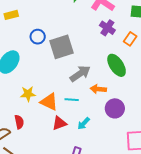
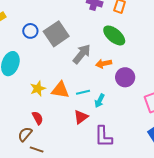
cyan line: (72, 100) -> (83, 92), moved
red triangle: (59, 123) -> (81, 117), moved

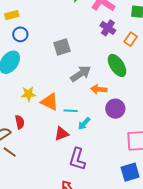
blue circle: (30, 31) -> (20, 34), moved
gray square: (56, 34) -> (62, 47), size x0.7

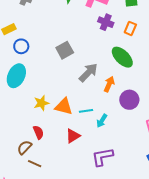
orange arrow: (99, 89) -> (109, 84), turned 119
red triangle: (62, 134) -> (73, 136), moved
purple L-shape: (77, 159) -> (102, 157), turned 75

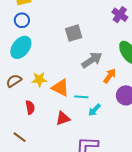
blue circle: (21, 46) -> (22, 20), moved
brown semicircle: (24, 147) -> (14, 81), moved

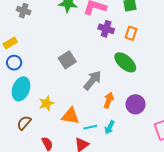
orange arrow: (110, 76) -> (109, 100), moved
yellow star: (39, 79) -> (46, 103), moved
cyan line: (81, 97) -> (90, 127), moved

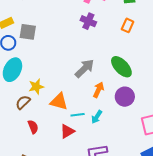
purple cross: (106, 29) -> (88, 21), moved
gray square: (67, 60) -> (28, 32), moved, turned 36
green ellipse: (125, 62) -> (121, 67), moved
brown semicircle: (24, 123) -> (23, 102), moved

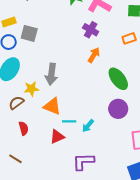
orange rectangle: (128, 25) -> (129, 38), turned 40
gray arrow: (84, 68) -> (51, 74), moved, turned 135
orange arrow: (98, 90) -> (94, 55), moved

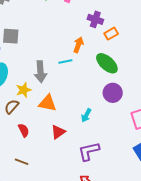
purple cross: (91, 30) -> (95, 19), moved
orange rectangle: (129, 38) -> (111, 34), moved
cyan line: (69, 121) -> (65, 61), moved

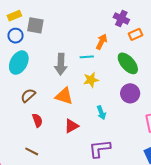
yellow star: (24, 90) -> (91, 80), moved
cyan arrow: (86, 115) -> (101, 113), turned -56

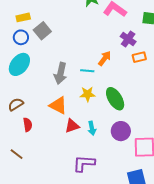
gray square: (35, 25) -> (42, 31), turned 30
green ellipse: (128, 63) -> (115, 99), moved
purple circle: (130, 93) -> (121, 131), moved
brown semicircle: (28, 95) -> (16, 104), moved
red triangle: (71, 126) -> (72, 126), moved

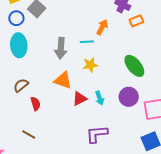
cyan ellipse: (19, 64) -> (19, 45), turned -35
green ellipse: (115, 99) -> (134, 66), moved

